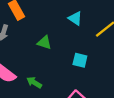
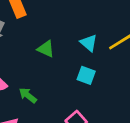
cyan triangle: (75, 18) -> (89, 43), moved

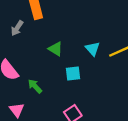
cyan square: (86, 75) -> (73, 73), moved, turned -35

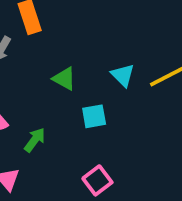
green arrow: (35, 86) -> (35, 140), turned 84

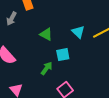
green arrow: (35, 140) -> (47, 68), moved

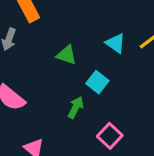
cyan square: (63, 55) -> (97, 82), turned -32

